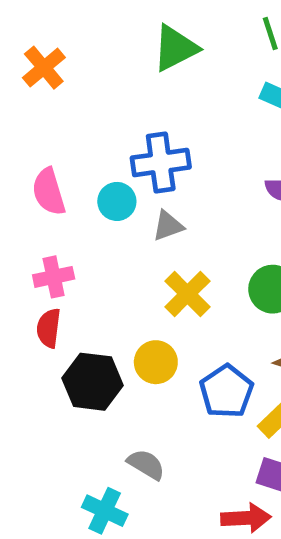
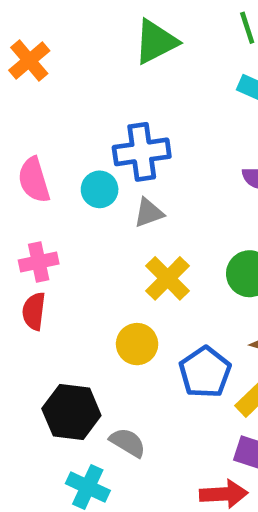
black hexagon: (93, 382) -> (71, 412), moved

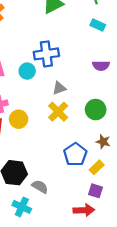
gray triangle: (149, 213) -> (59, 88), moved
yellow circle: (137, 344) -> (19, 119), moved

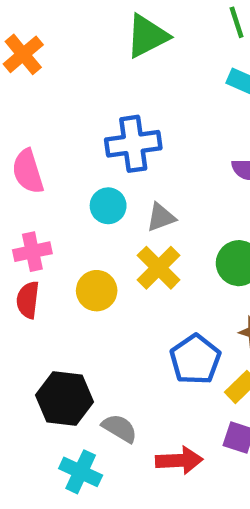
cyan circle: (27, 71) -> (108, 206), moved
yellow circle: (19, 119) -> (97, 291), moved
red arrow: (84, 210) -> (179, 460), moved

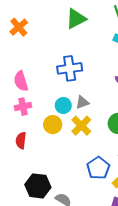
cyan circle: (108, 206) -> (63, 105), moved
pink cross: (32, 252) -> (23, 107), moved
yellow circle: (97, 291) -> (53, 125), moved

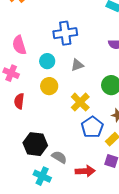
cyan circle: (63, 105) -> (47, 61), moved
pink cross: (23, 107) -> (11, 73), moved, turned 35
yellow cross: (81, 126) -> (80, 102), moved

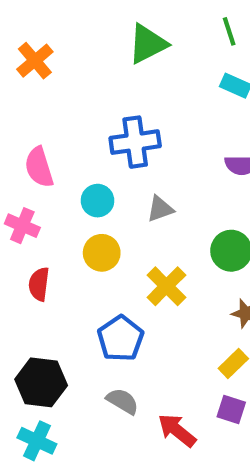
blue pentagon: (92, 127) -> (120, 338), moved
black hexagon: (35, 144) -> (41, 382), moved
red arrow: (85, 171) -> (177, 430), turned -138
cyan cross: (42, 176) -> (37, 441), moved

